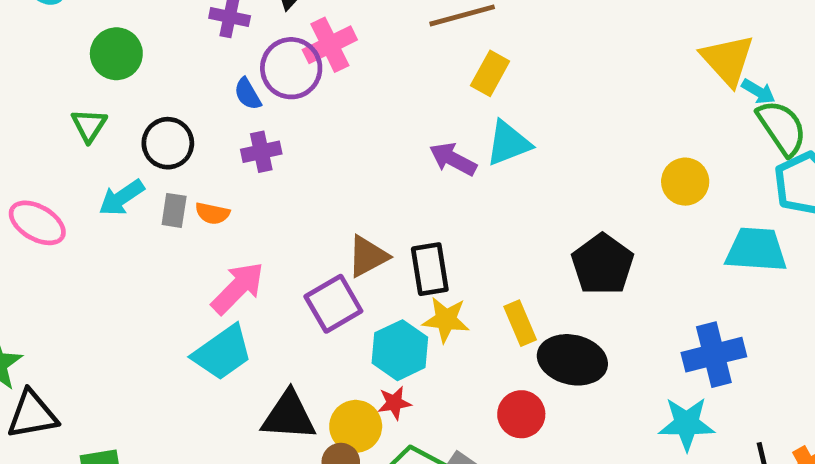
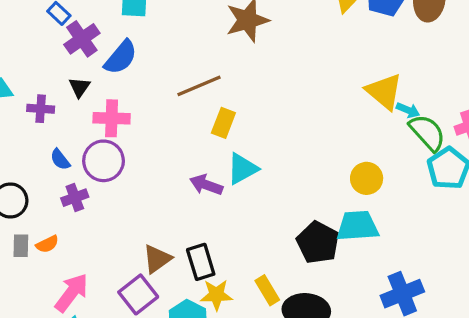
pink cross: (330, 45) -> (112, 118), turned 36
purple circle: (291, 68) -> (104, 161), moved
orange semicircle: (212, 213) -> (47, 244), turned -30
cyan trapezoid: (756, 250) -> (357, 226), moved

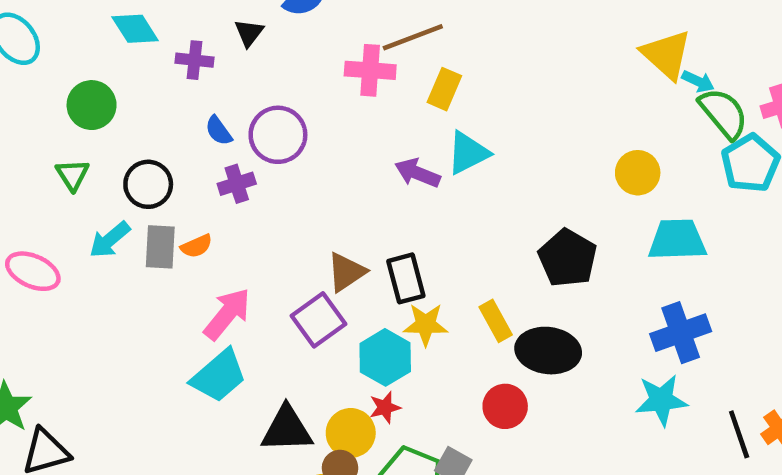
pink cross: (112, 118) -> (370, 70), moved
cyan trapezoid: (357, 226) -> (677, 240), moved
gray rectangle: (21, 246) -> (160, 247), size x1.4

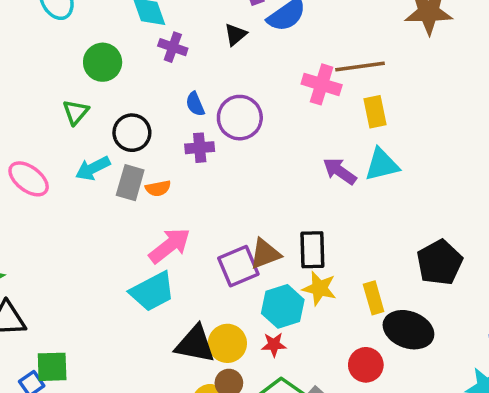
purple cross: (194, 60) -> (173, 47), moved
yellow rectangle: (444, 89) -> (375, 112), turned -48
brown triangle: (346, 272) -> (265, 254), moved
yellow circle: (351, 433) -> (227, 343), moved

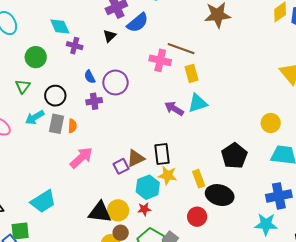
brown line: (360, 67) -> (181, 49), turned 32
orange semicircle: (158, 188) -> (72, 126), turned -72
purple square: (238, 266) -> (121, 166), size x0.7
cyan trapezoid: (152, 291) -> (43, 201), moved

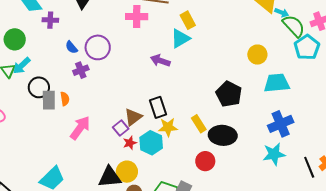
yellow rectangle: (192, 73) -> (188, 20), moved
black circle: (55, 96) -> (39, 87), moved
cyan triangle: (198, 103) -> (180, 38), moved
cyan arrow: (35, 117) -> (22, 66), moved
red star: (144, 209) -> (130, 143), moved

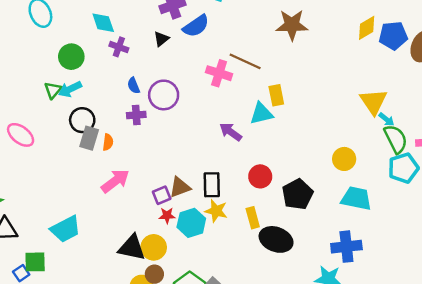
red circle: (205, 161) -> (260, 176), moved

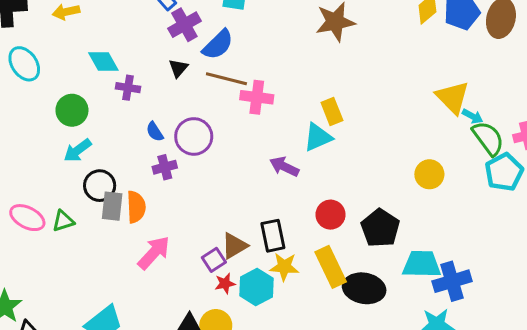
brown line: (245, 61) -> (226, 79), moved
green triangle: (53, 90) -> (63, 221), moved, turned 42
orange semicircle: (108, 142) -> (136, 207), size x1.5
cyan trapezoid: (356, 198) -> (422, 264), moved
yellow rectangle: (253, 218) -> (331, 267), size x1.5

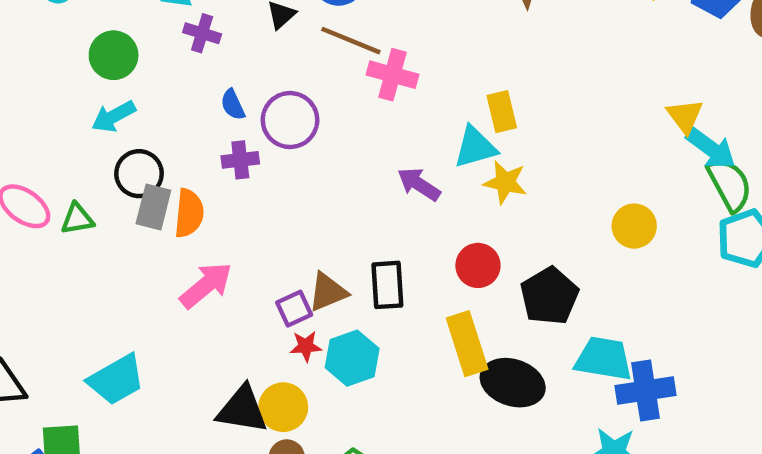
yellow triangle: (453, 97) -> (685, 116), size x0.7
cyan arrow: (473, 116) -> (711, 148), size x1.6
yellow star: (284, 267) -> (505, 182), moved

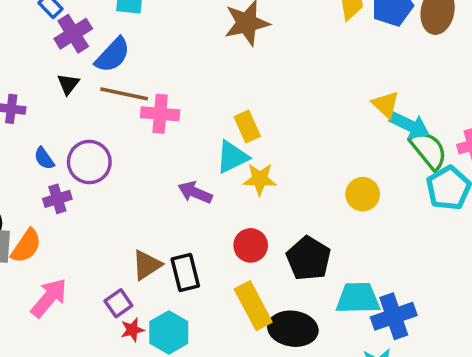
orange semicircle: (189, 213) -> (26, 246), turned 39
brown triangle: (328, 292) -> (147, 265), moved

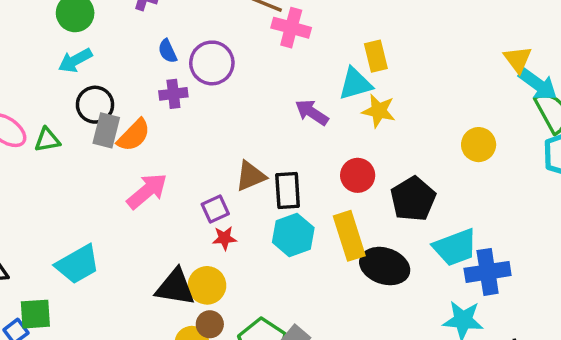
cyan trapezoid: (358, 298) -> (455, 247), turned 150
cyan hexagon: (169, 332) -> (293, 235), moved

